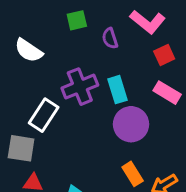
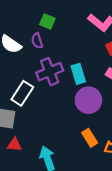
green square: (77, 20) -> (47, 21), turned 35
purple semicircle: (110, 38) -> (37, 41), moved

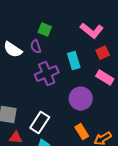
cyan rectangle: (78, 74) -> (74, 61), moved
white rectangle: (22, 93) -> (40, 123), moved

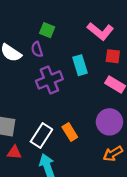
red square: (103, 53) -> (113, 56), turned 32
purple circle: (81, 99) -> (109, 122), moved
orange rectangle: (82, 132) -> (70, 132), moved

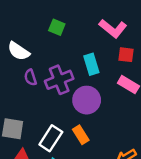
purple semicircle: (37, 49) -> (31, 77), moved
purple circle: (109, 122) -> (87, 100), moved

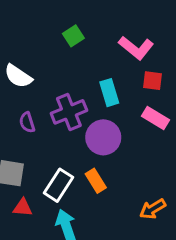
green square: (57, 27) -> (73, 36), moved, turned 35
purple semicircle: (31, 77) -> (27, 122), moved

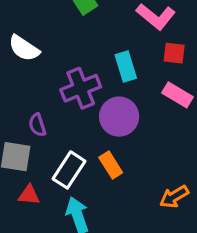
purple semicircle: (27, 122) -> (37, 125), moved

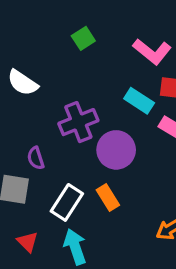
cyan rectangle: (126, 67) -> (139, 101), moved, turned -40
red triangle: (29, 195) -> (28, 242), moved, turned 40

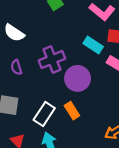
purple semicircle: (36, 158) -> (16, 67), moved

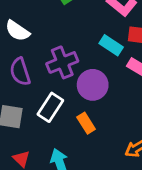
purple semicircle: (16, 67) -> (20, 72), size x1.5
white rectangle: (44, 114) -> (50, 107), moved

